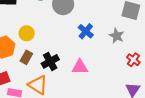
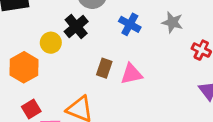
brown rectangle: (26, 57) -> (104, 68), moved
black cross: (50, 61) -> (76, 27), moved

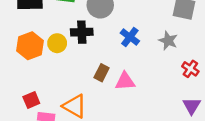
black cross: (76, 27) -> (82, 32), turned 30
orange hexagon: (24, 67) -> (30, 46), moved

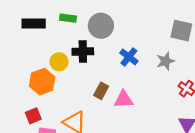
gray star: (168, 41) -> (165, 61), turned 30
orange hexagon: (30, 46) -> (42, 82), moved

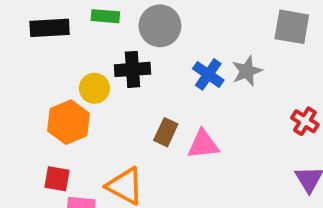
gray star: (165, 61) -> (247, 71), moved
red square: (33, 116) -> (57, 179), turned 35

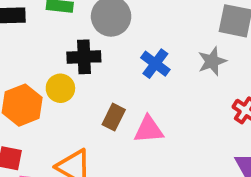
gray star: (247, 71) -> (212, 61), moved
yellow circle: (94, 88) -> (60, 88), moved

